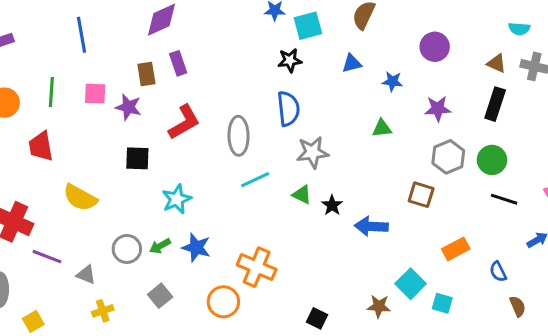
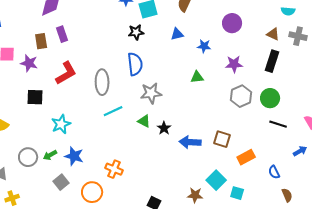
brown square: (421, 195) -> (222, 139), moved
orange cross: (257, 267) -> (114, 169), size x0.7
gray square: (160, 296) -> (61, 182), moved

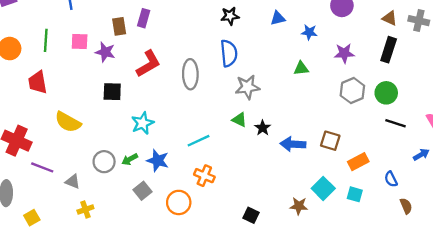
purple rectangle: (62, 34) -> (144, 18), turned 35
cyan line: (113, 111) -> (198, 141), moved
cyan square: (237, 193) -> (355, 194), moved

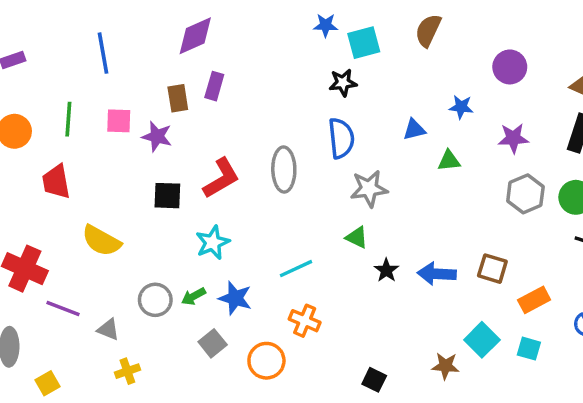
blue triangle: (278, 18) -> (414, 130), moved
red L-shape: (148, 64) -> (221, 178), moved
black star: (263, 128) -> (386, 270), moved

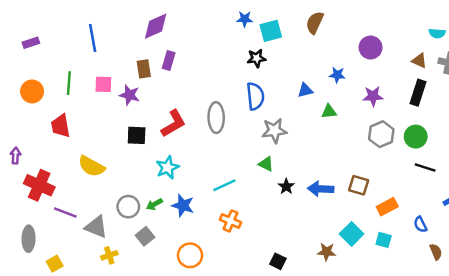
gray triangle: (108, 329) -> (96, 227), size x1.5
gray square: (213, 343) -> (145, 236), moved
orange circle: (266, 361) -> (190, 255), moved

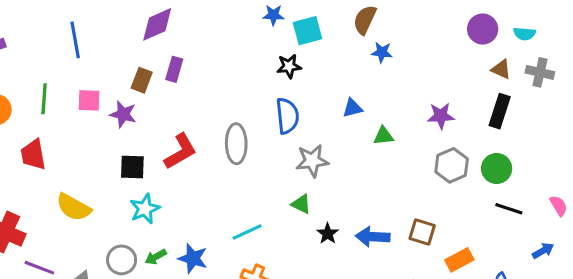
purple circle: (371, 48) -> (483, 29), moved
brown rectangle: (144, 69) -> (142, 80), turned 30
blue star: (337, 75) -> (382, 52), moved
cyan star: (167, 167) -> (145, 209), moved

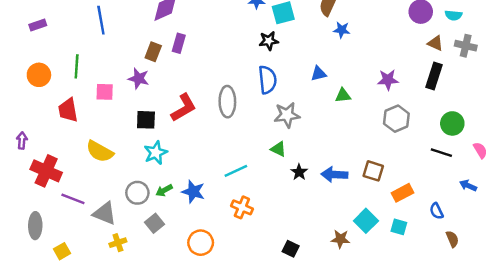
pink square: (89, 100) -> (105, 92), moved
green circle: (497, 168) -> (452, 123), moved
blue arrow: (543, 251) -> (468, 185), turned -126

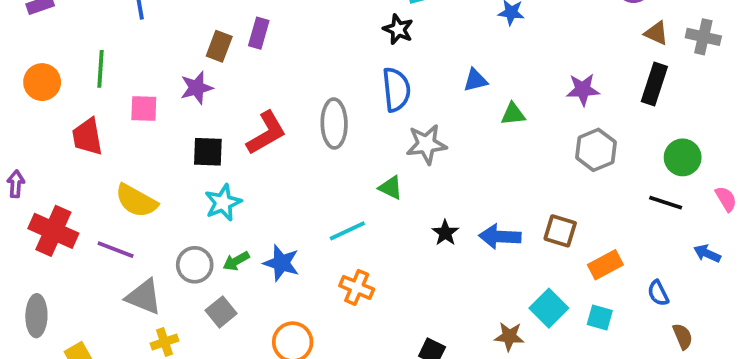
black star: (269, 41) -> (398, 29), turned 30
purple star: (139, 78) -> (197, 88), turned -30
green triangle: (278, 149) -> (391, 188), moved
purple line: (73, 199) -> (116, 250), moved

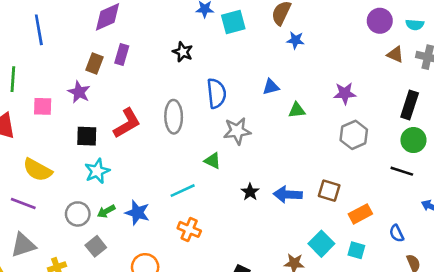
black star: (398, 29) -> (183, 52), moved
black rectangle: (654, 84) -> (410, 105), moved
purple star: (197, 88) -> (79, 92), turned -30
gray triangle: (144, 297) -> (23, 245), moved, turned -40

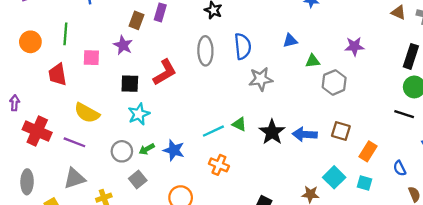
gray ellipse: (174, 117) -> (205, 51), moved
gray hexagon: (354, 135) -> (334, 82), moved
green triangle: (213, 161) -> (239, 124), moved
black star: (250, 192) -> (272, 132), size x1.6
orange rectangle: (360, 214) -> (368, 151), turned -30

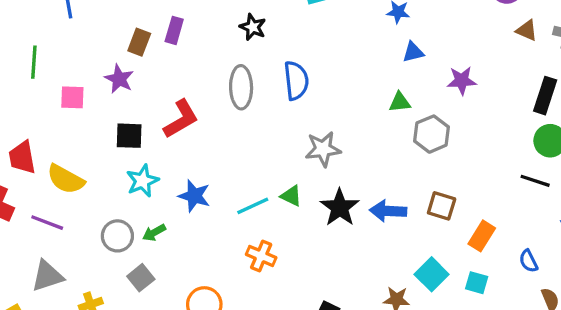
blue triangle: (290, 41) -> (413, 52), moved
red trapezoid: (58, 75) -> (22, 157), moved
gray star: (261, 79) -> (323, 149), moved
blue star: (174, 150) -> (194, 196), moved

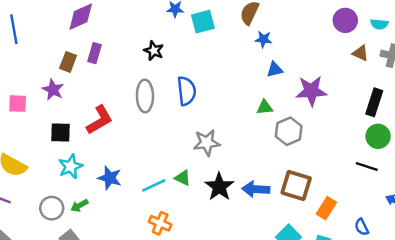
purple star: (462, 81) -> (311, 91), size x1.4
brown square: (442, 206) -> (296, 185), size x1.4

